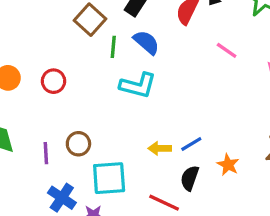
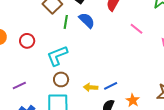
cyan L-shape: (138, 85) -> (57, 56), moved, turned 140
brown circle: (78, 144) -> (61, 79), moved
purple line: (46, 153) -> (19, 86), turned 64

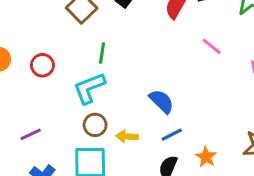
blue semicircle: (87, 20) -> (162, 101), moved
green line: (66, 22) -> (102, 53), moved
yellow arrow: (91, 87) -> (127, 136), moved

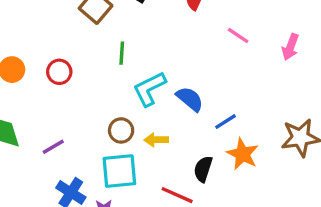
cyan L-shape: (89, 88) -> (149, 89), moved
blue line: (172, 135) -> (225, 122), moved
orange star: (206, 157) -> (243, 154), size x1.4

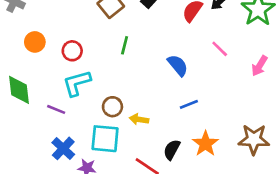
cyan L-shape: (149, 89) -> (77, 83), moved
blue semicircle: (190, 99) -> (178, 65), moved
blue line: (225, 122) -> (189, 104), moved
purple line: (53, 147) -> (56, 109), turned 42

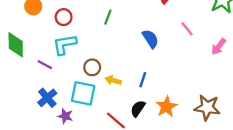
blue line: (189, 104) -> (143, 80), moved, turned -56

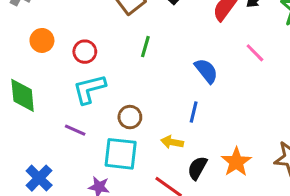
purple line: (45, 65) -> (75, 130), moved
yellow arrow: (113, 80) -> (172, 142), moved
blue line: (143, 80) -> (194, 112), moved
blue cross: (47, 98) -> (39, 178), moved

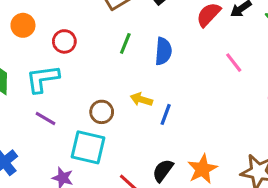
blue semicircle: (206, 71) -> (163, 51), moved, turned 36
cyan L-shape: (89, 89) -> (43, 79), moved
yellow arrow: (172, 142) -> (141, 99), moved

